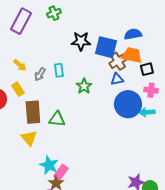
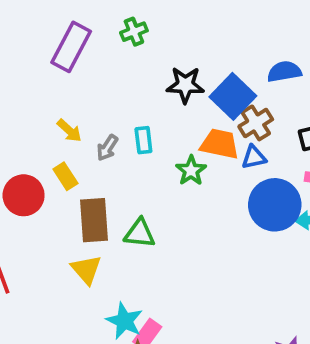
blue square: (106, 47) -> (233, 96), turned 30
orange trapezoid: (132, 55) -> (220, 144), moved

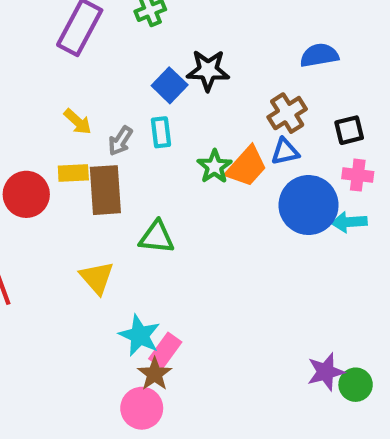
blue square: (233, 96) -> (170, 85), moved, size x0.7
orange trapezoid: (220, 144) -> (247, 167), moved, turned 120
yellow rectangle: (65, 176) -> (73, 173), turned -60
brown rectangle: (94, 220) -> (105, 190), moved

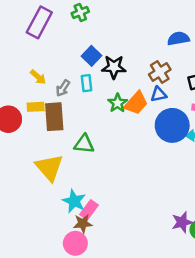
black star: (208, 70) -> (114, 67), moved
yellow triangle: (97, 278) -> (49, 168), size x1.4
brown star: (155, 374) -> (83, 223), turned 30

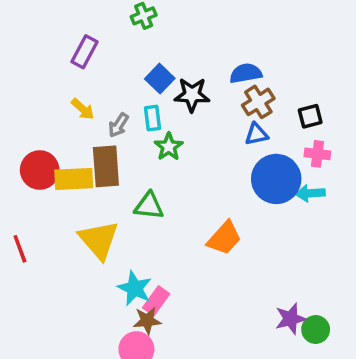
purple rectangle: (39, 22) -> (84, 52), moved, size x0.7
blue semicircle: (178, 39) -> (246, 73), moved
green star: (118, 103) -> (169, 147), moved
orange trapezoid: (136, 103) -> (224, 238), moved
yellow rectangle: (36, 107) -> (74, 179), moved, size x1.5

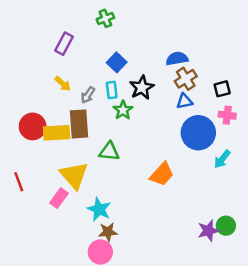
black star: (192, 95) -> (142, 88), moved, turned -30
cyan arrow: (310, 193) -> (222, 159), moved, turned -48
pink rectangle: (156, 301) -> (59, 198), moved
green circle: (316, 329) -> (226, 226), moved

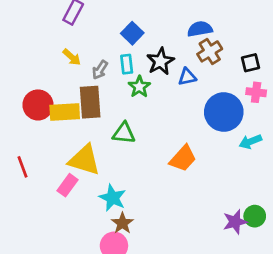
blue triangle: (184, 101) -> (187, 77), moved
cyan arrow: (222, 159) -> (250, 142), turned 30
yellow triangle: (74, 175) -> (84, 160), turned -32
brown star: (108, 232) -> (122, 223), turned -30

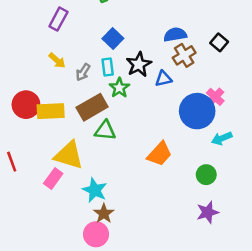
black square: (250, 63) -> (219, 42), moved, turned -36
pink cross: (256, 92) -> (215, 97), moved, turned 36
brown rectangle: (90, 102) -> (92, 107), moved, turned 64
green circle: (255, 216) -> (206, 175), moved

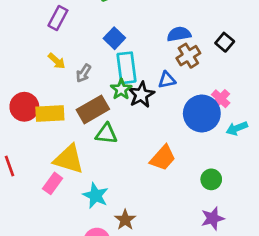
black star: (139, 64) -> (141, 95), moved
cyan rectangle: (108, 67) -> (127, 68), moved, size x1.6
cyan arrow: (222, 138) -> (237, 128), moved
brown star: (104, 214) -> (125, 220), moved

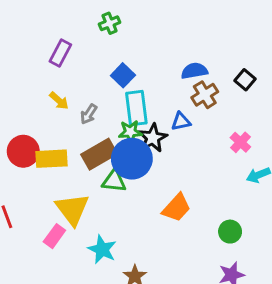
green star: (121, 89) -> (130, 132), turned 30
blue circle: (202, 113) -> (132, 159), moved
yellow triangle: (69, 159) -> (72, 209), turned 36

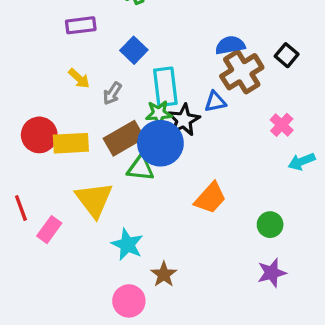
purple rectangle: (60, 53) -> (81, 25), turned 55
blue square: (123, 75) -> (134, 50), moved
brown cross: (205, 95) -> (242, 72), size x1.4
pink rectangle: (54, 236) -> (49, 230), moved

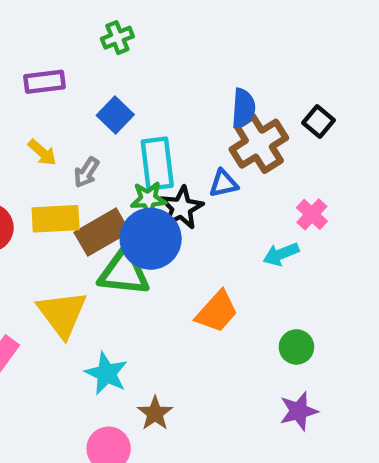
blue semicircle: (230, 45) -> (243, 108), turned 104
yellow rectangle: (71, 143) -> (56, 219), moved
cyan arrow: (302, 161) -> (281, 254), moved
green triangle: (141, 168) -> (124, 272), size x1.4

